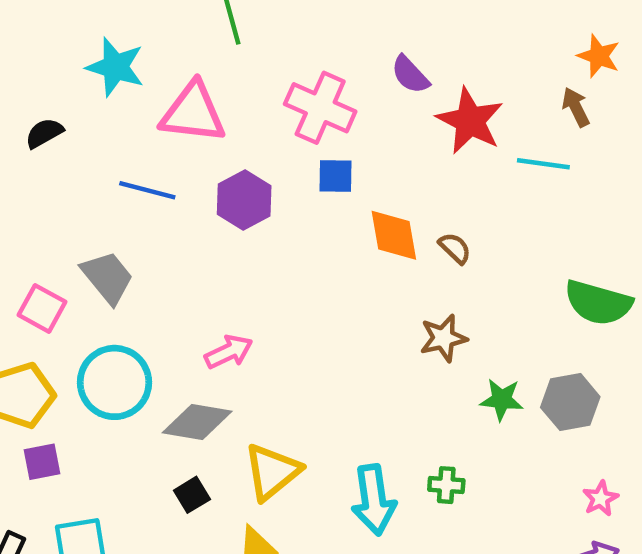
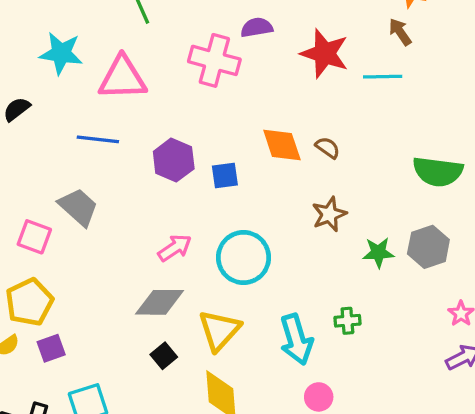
purple semicircle: (410, 75) -> (257, 27), moved, turned 132
blue square: (335, 176) -> (225, 175), moved
purple hexagon: (244, 200) -> (174, 160), moved
cyan circle: (114, 382) -> (244, 257), moved

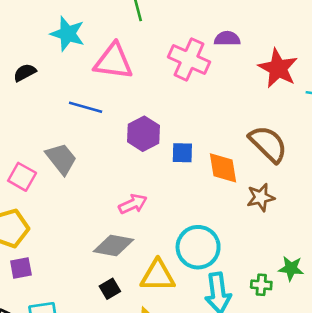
orange diamond: (282, 145) -> (223, 168), moved
brown semicircle: (328, 148) -> (268, 144), size x2.0
green star: (378, 253) -> (291, 268), moved
cyan circle: (244, 257) -> (198, 247), moved
yellow triangle: (219, 330) -> (158, 276), turned 39

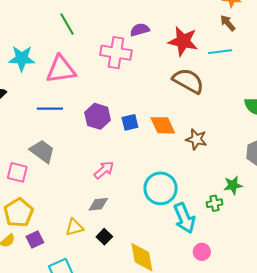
brown semicircle: (268, 144) -> (188, 81), moved
brown star: (261, 197) -> (196, 139), turned -30
gray diamond: (114, 245) -> (98, 204), size x0.7
yellow triangle: (158, 276) -> (74, 227), moved, size x0.7

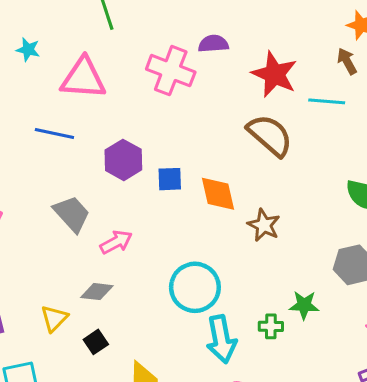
cyan star: (22, 58) -> (28, 50), size x0.6
gray trapezoid: (42, 151) -> (72, 214), moved
yellow triangle: (74, 227) -> (54, 318), turned -42

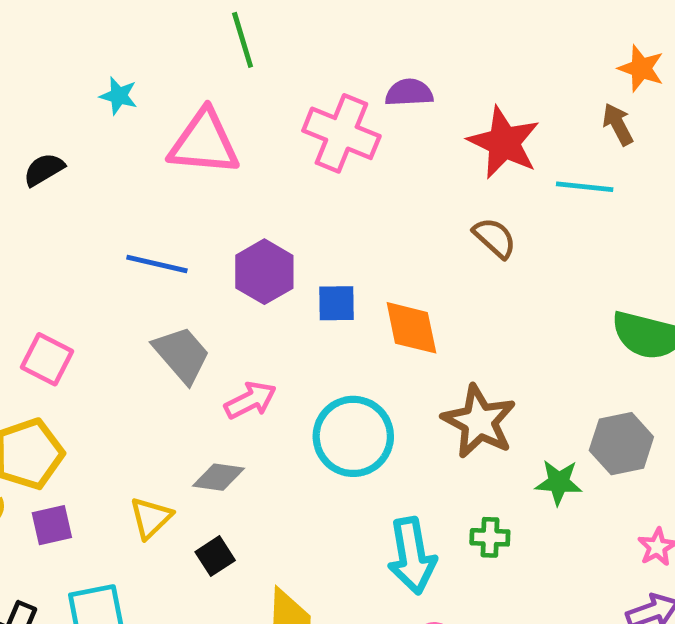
blue line: (54, 133) -> (157, 264), moved
brown semicircle: (270, 135) -> (495, 238), size x0.6
brown star: (264, 225) -> (479, 421), moved, size x1.4
cyan circle: (195, 287) -> (353, 436), moved
green star: (304, 305) -> (559, 482), moved

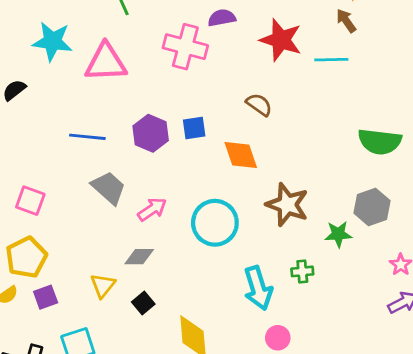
cyan star: (119, 96) -> (52, 41), size x1.8
brown semicircle: (495, 238) -> (259, 105), moved
blue square: (336, 303) -> (194, 128), moved

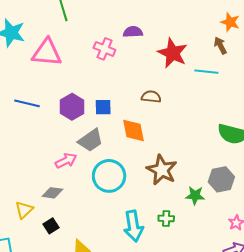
pink cross: (185, 47) -> (104, 49), size x0.7
brown semicircle: (259, 105) -> (151, 97), turned -36
gray trapezoid: (109, 188) -> (91, 140), moved, turned 96

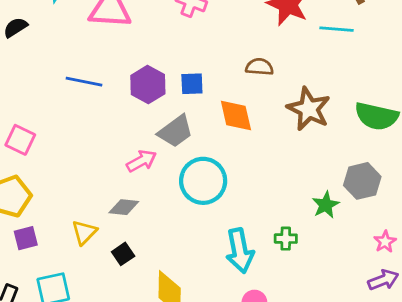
brown star: (162, 170) -> (309, 109), moved
green star: (195, 195) -> (326, 205), turned -30

